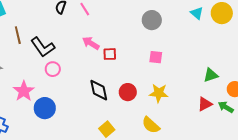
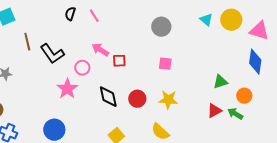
pink circle: (53, 69) -> (82, 68), moved
pink star: (24, 91) -> (67, 89), moved
blue circle: (45, 108) -> (54, 130), moved

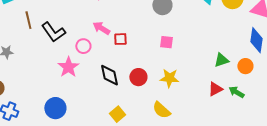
orange circle: (244, 96) -> (245, 66), moved

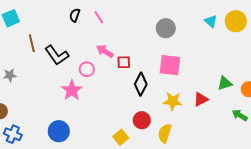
pink square: (166, 42) -> (170, 65), size x1.6
black diamond: (109, 75) -> (141, 84), moved, turned 40
red circle: (138, 77) -> (142, 120), moved
red triangle: (215, 89) -> (201, 99), moved
yellow semicircle: (161, 110) -> (165, 133), turned 66

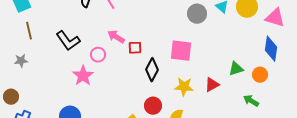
gray circle: (166, 28) -> (197, 14), moved
brown line: (32, 43) -> (29, 31), moved

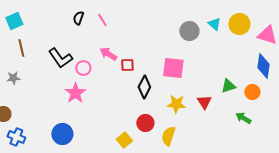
pink circle: (98, 55) -> (83, 68), moved
red triangle: (212, 85) -> (204, 102), turned -35

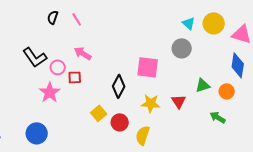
gray circle: (189, 31) -> (182, 48), moved
red square: (127, 65) -> (75, 77), moved
yellow square: (124, 140) -> (99, 113), moved

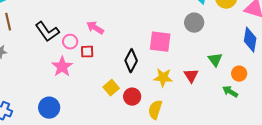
green triangle: (203, 85) -> (215, 60), turned -49
orange circle: (227, 91) -> (239, 74), moved

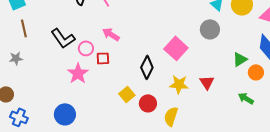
pink square: (160, 42) -> (176, 48), turned 35
green triangle: (215, 60) -> (240, 59), moved, turned 35
orange circle: (239, 74) -> (256, 72), moved

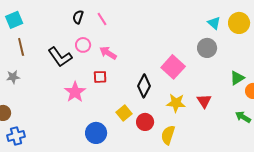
pink circle: (86, 48) -> (83, 45), moved
blue circle: (65, 114) -> (96, 133), moved
blue cross: (19, 117) -> (16, 136), turned -36

